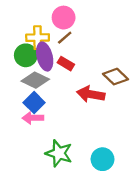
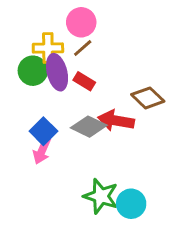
gray diamond: (35, 80) -> (89, 127), moved
pink arrow: (33, 118) -> (42, 151), turned -66
green star: (59, 153) -> (101, 196), moved

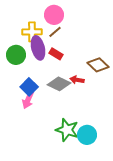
green circle: (33, 71) -> (16, 55), moved
red arrow: (116, 121) -> (77, 80), size x0.6

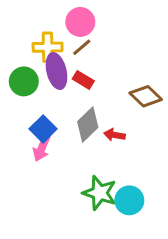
red arrow: (77, 80) -> (114, 135), moved
gray diamond: (59, 84) -> (88, 125), turned -70

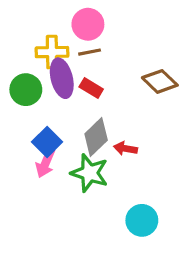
brown line: (82, 47) -> (90, 52), turned 30
brown diamond: (146, 96) -> (160, 81), moved
green star: (100, 193) -> (90, 173), moved

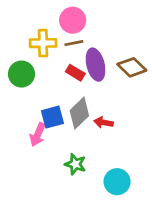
purple ellipse: (62, 78) -> (96, 65), moved
blue square: (47, 142) -> (52, 117), moved, turned 30
green star: (90, 173) -> (75, 164), moved, size x0.7

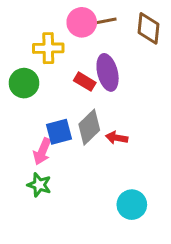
brown line: (74, 43) -> (106, 21), moved
brown diamond: (132, 67) -> (149, 28), moved, turned 52
green star: (75, 164) -> (39, 185), moved

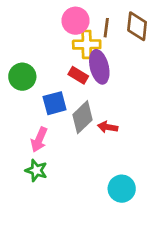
brown line: (106, 21) -> (106, 28), moved, turned -72
yellow cross: (48, 48) -> (87, 44), moved
blue square: (59, 132) -> (55, 103), moved

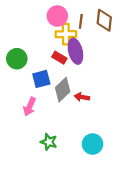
green star: (36, 170) -> (49, 142), moved

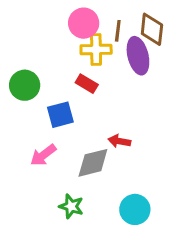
purple ellipse: (75, 51) -> (138, 56), moved
gray diamond: (63, 90) -> (93, 163), moved, turned 30
pink arrow: (30, 107) -> (43, 155), turned 30

